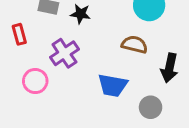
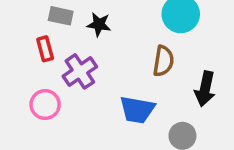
red rectangle: (19, 34) -> (45, 49), moved
brown semicircle: (134, 45) -> (163, 61), turned 85

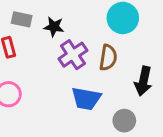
purple cross: (80, 71) -> (73, 55), moved

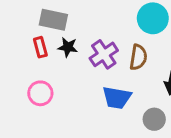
gray rectangle: (22, 19) -> (53, 20), size x1.4
black star: (54, 27) -> (68, 47), moved

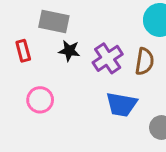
red rectangle: (40, 47) -> (23, 51), moved

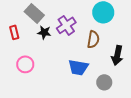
gray rectangle: (54, 22) -> (34, 13), turned 30
purple cross: (108, 58) -> (66, 25), moved

